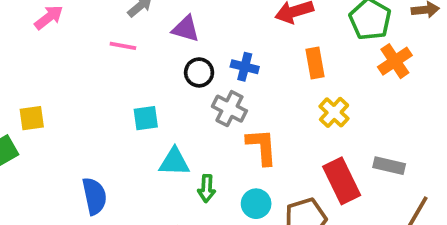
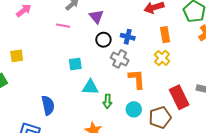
purple triangle: (186, 29) -> (96, 17), turned 35
yellow cross: (334, 112) -> (162, 58), moved
yellow square: (32, 118) -> (17, 56), moved

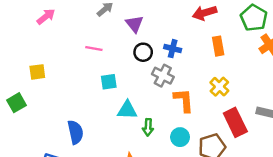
pink line: (63, 26) -> (94, 49), moved
yellow cross: (162, 58) -> (219, 87), moved

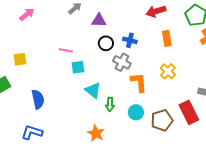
purple triangle: (135, 24) -> (99, 20), turned -49
pink line: (94, 49) -> (66, 50), moved
cyan triangle: (127, 110) -> (93, 90), turned 36
red rectangle: (235, 122) -> (189, 112), moved
blue semicircle: (75, 132) -> (38, 99), moved

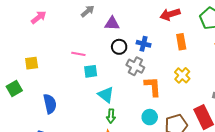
green arrow: (110, 104) -> (111, 116), moved

